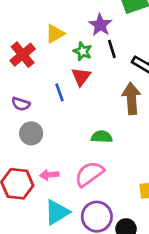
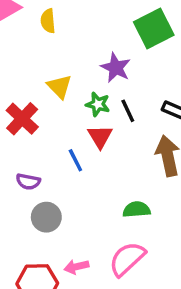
yellow triangle: (55, 34) -> (60, 87), turned -36
black line: (112, 49) -> (128, 111), moved

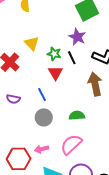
purple star: (116, 68) -> (77, 37), moved
blue line: (75, 160) -> (42, 95), moved
gray circle: (46, 217) -> (44, 117), moved

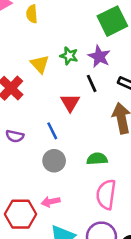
green star: (54, 54) -> (69, 56), moved
pink semicircle: (71, 144) -> (106, 194), moved, turned -40

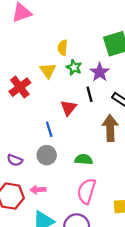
yellow semicircle: (32, 14) -> (63, 48), moved
purple semicircle: (15, 136) -> (15, 160), moved

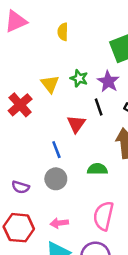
yellow semicircle: (63, 48) -> (63, 32), moved
green semicircle: (84, 159) -> (97, 169), moved
pink arrow: (38, 190) -> (59, 223), moved

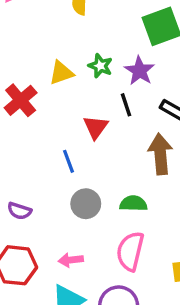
yellow triangle: (50, 84) -> (61, 73), turned 48
green semicircle: (97, 169) -> (133, 203), moved
gray circle: (56, 179) -> (86, 204), moved

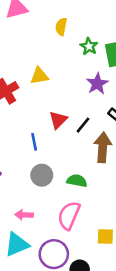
green star: (100, 66) -> (89, 46), moved
black line: (126, 105) -> (83, 125), moved, turned 48

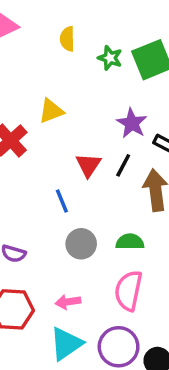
purple star: (97, 84) -> (132, 123), moved

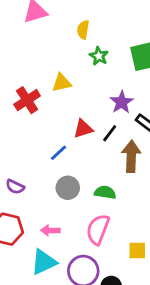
green star: (110, 58) -> (99, 56), moved
red triangle: (88, 165) -> (83, 129), turned 30
blue line: (62, 201) -> (58, 153), turned 60

